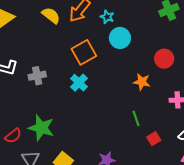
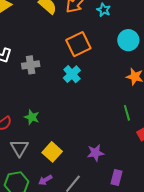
cyan circle: (120, 38) -> (128, 40), moved
green star: (41, 128) -> (32, 117), size x0.6

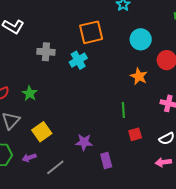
gray cross: (31, 65) -> (46, 52), moved
purple rectangle: (117, 178) -> (106, 160), moved, turned -42

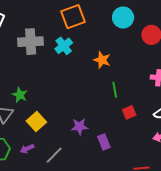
gray cross: (46, 52) -> (31, 42), size x1.4
orange star: (139, 76) -> (102, 60), moved
green star: (30, 93) -> (20, 95), moved

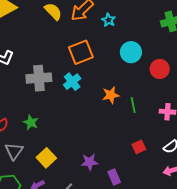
orange star: (102, 60) -> (111, 95), turned -30
green line: (115, 90) -> (133, 105), moved
green star: (20, 95) -> (31, 122), moved

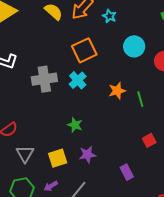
green star: (31, 122) -> (75, 125), moved
yellow square: (46, 158) -> (58, 158), turned 30
purple star: (89, 162) -> (87, 155), moved

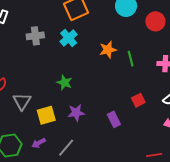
gray cross: (44, 79) -> (35, 36), size x0.7
gray triangle: (25, 154) -> (22, 101), moved
purple rectangle: (127, 172) -> (114, 119), moved

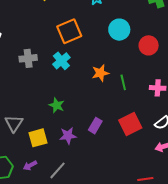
red square: (138, 100) -> (130, 124), size x1.6
purple rectangle: (114, 119) -> (95, 126), moved, turned 56

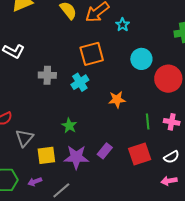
red circle: (149, 45) -> (168, 79), size x1.4
green line: (123, 82) -> (148, 121), moved
purple star: (68, 136) -> (76, 157), size x1.4

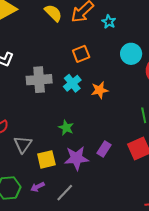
orange square: (92, 54) -> (81, 54), size x0.7
gray cross: (47, 75) -> (39, 80), size x1.4
orange star: (117, 100) -> (100, 90), moved

